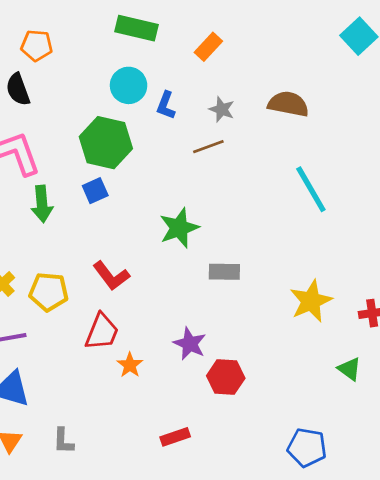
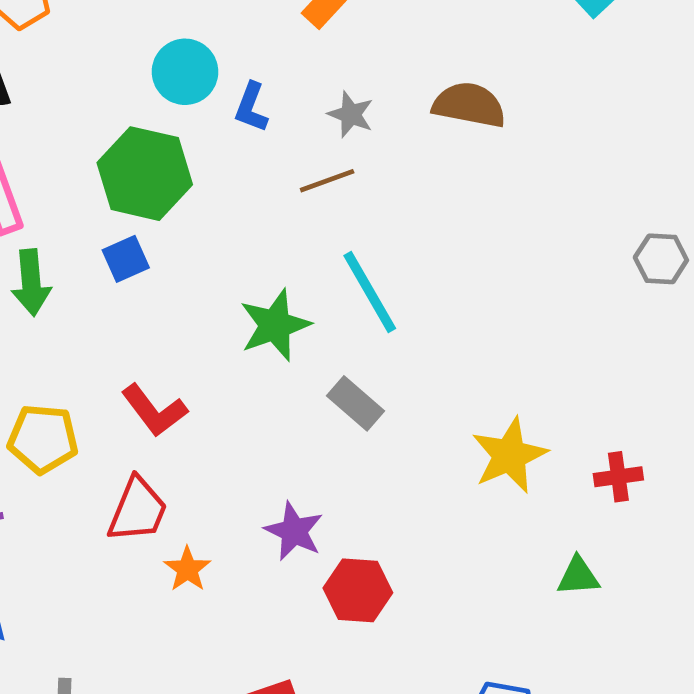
cyan line: (311, 189) -> (370, 292), moved
gray rectangle: (224, 272) -> (356, 403), turned 40
green triangle: (350, 369) -> (578, 576), turned -40

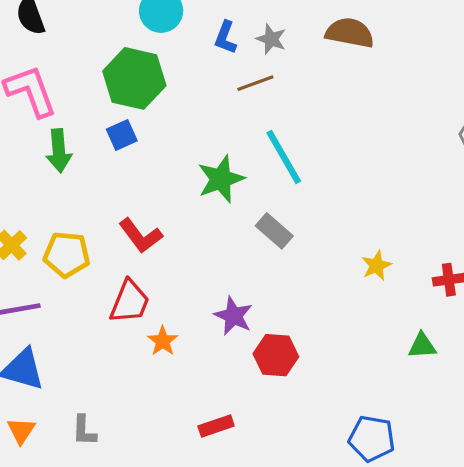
blue L-shape: (251, 107) -> (226, 38), moved
yellow star: (509, 455) -> (376, 266), size x0.6

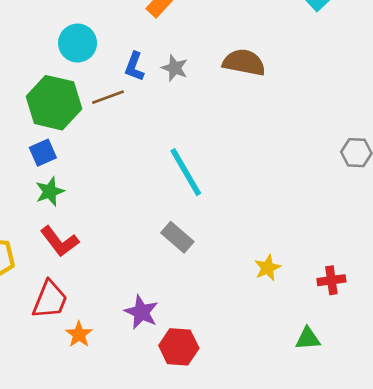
brown line: (255, 83) -> (108, 97), moved
green star: (221, 179) -> (50, 191), moved, size x0.7

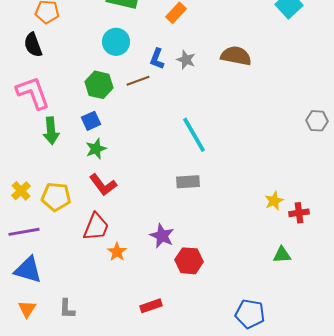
green hexagon: (54, 103) -> (99, 85), size x0.7
gray rectangle: (177, 237) -> (188, 182), turned -45
yellow star: (268, 268) -> (274, 201), moved

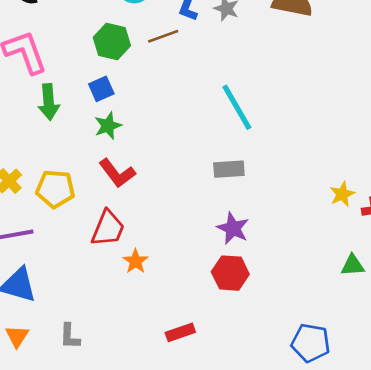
purple star: (162, 236) -> (233, 228), moved

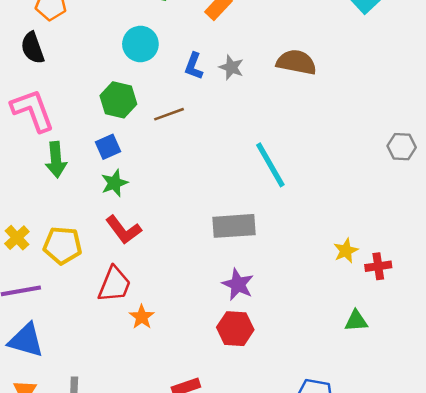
brown line: (163, 36) -> (169, 114), moved
cyan line: (237, 107) -> (270, 165), moved
gray rectangle: (229, 169) -> (234, 226), size x1.4

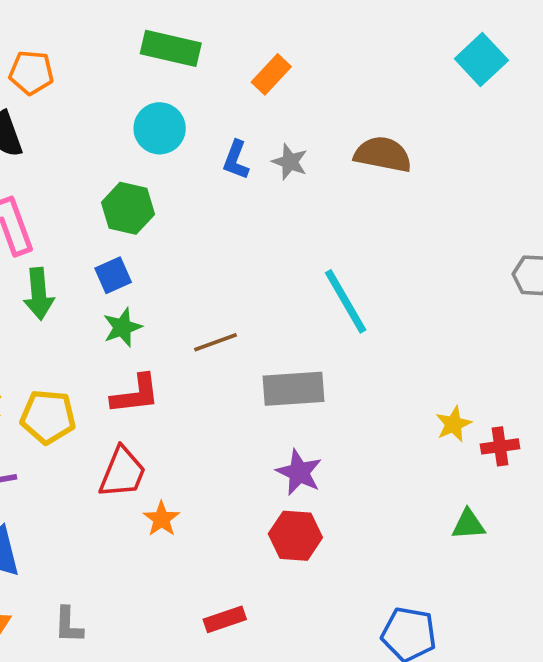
brown line: (169, 114) -> (215, 342), moved
red L-shape: (124, 230) -> (135, 394), turned -60

